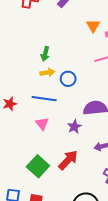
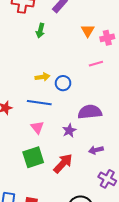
green arrow: (45, 54) -> (40, 31), moved
green square: (38, 166) -> (33, 157), moved, turned 30

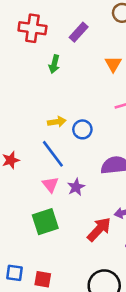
blue line: (39, 103) -> (53, 154), turned 45
purple star: (69, 130) -> (76, 187), moved
red arrow: (63, 163) -> (99, 229), moved

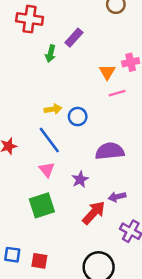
purple rectangle: (79, 32) -> (74, 38), moved
orange triangle: (113, 64) -> (107, 72), moved
purple star: (76, 187) -> (80, 179), moved

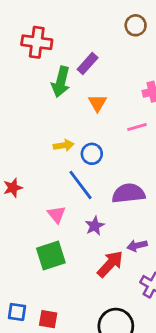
green arrow: (50, 54) -> (61, 82), size x1.5
orange triangle: (107, 72) -> (97, 103), moved
blue line: (49, 140) -> (81, 185), moved

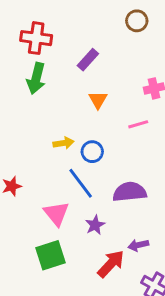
green arrow: (61, 82) -> (36, 78), moved
pink triangle: (57, 215) -> (56, 213), size x1.4

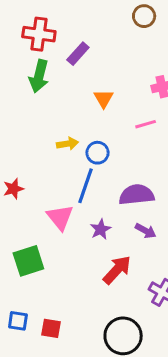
purple rectangle: (88, 60) -> (78, 54), moved
blue line: (81, 183) -> (85, 186), turned 56
purple arrow: (138, 245) -> (146, 231), moved, turned -138
green square: (51, 255) -> (28, 261), moved

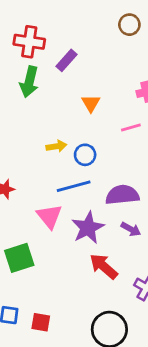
blue line: (85, 186) -> (74, 186), turned 56
purple star: (101, 229) -> (88, 228), size x1.6
red arrow: (117, 270) -> (104, 266), turned -92

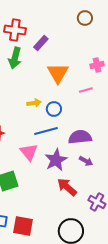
orange triangle: (91, 103) -> (58, 73), size x1.6
red square: (41, 322) -> (23, 226), size x1.5

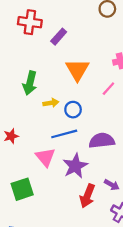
green arrow: (15, 58) -> (30, 83), moved
pink line: (86, 90) -> (108, 89), turned -32
purple arrow: (86, 161) -> (112, 185), moved
red arrow: (67, 187) -> (87, 196), turned -110

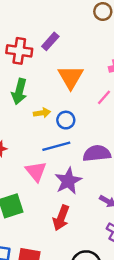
red cross: (30, 22) -> (19, 51), moved
red arrow: (87, 196) -> (61, 218), moved

